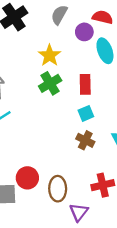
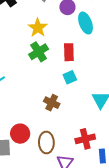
brown cross: (85, 140) -> (52, 103), moved

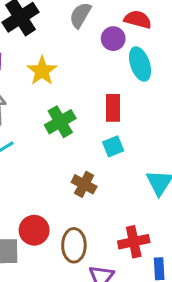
yellow star: (38, 28) -> (42, 71), moved
green cross: (39, 52) -> (60, 122), moved

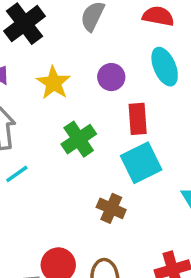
purple circle: (113, 39) -> (111, 77), moved
cyan square: (113, 146) -> (141, 163), size x1.6

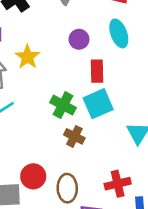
yellow star: (54, 83) -> (27, 57), moved
green cross: (79, 139) -> (63, 105), moved, turned -30

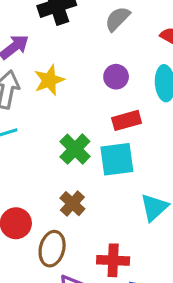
red rectangle: (97, 71) -> (127, 120), turned 60
brown cross: (74, 136) -> (72, 204), moved

